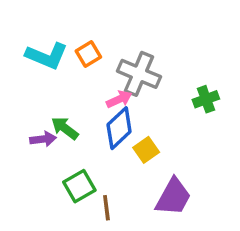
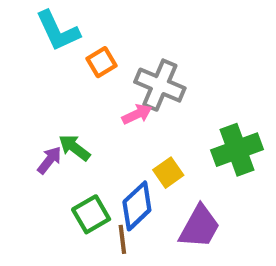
cyan L-shape: (47, 56) -> (58, 31), moved, turned 42
green cross: (206, 99) -> (237, 150), moved, size x1.6
blue diamond: (119, 128) -> (137, 206), moved
purple arrow: (43, 139) -> (49, 160), turned -45

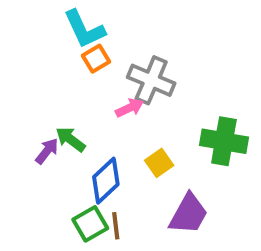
cyan L-shape: (58, 31) -> (84, 29), moved
green cross: (237, 150) -> (224, 141), turned 30
blue diamond: (137, 206) -> (106, 181), moved
green square: (91, 214) -> (90, 224), moved

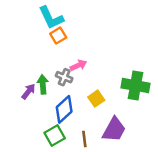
gray cross: (151, 80) -> (64, 77), moved, size x0.6
green arrow: (71, 139) -> (43, 84), turned 48
brown line: (116, 226) -> (84, 139), moved

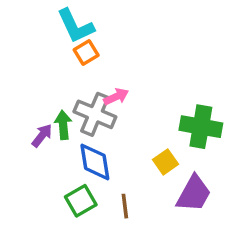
gray cross: (64, 77) -> (95, 114), size x1.6
yellow square: (96, 99) -> (166, 162), moved
blue diamond: (64, 109) -> (95, 162), turned -56
purple trapezoid: (114, 130) -> (194, 194), moved

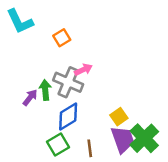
cyan L-shape: (76, 26) -> (20, 21), moved
green cross: (201, 127) -> (144, 138), moved, turned 36
blue diamond: (95, 162) -> (68, 117), turned 68
purple trapezoid: (194, 194) -> (123, 139), moved, turned -48

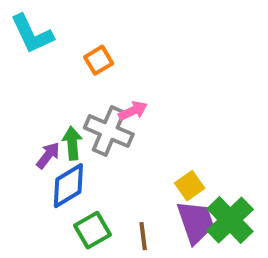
blue diamond: (68, 117) -> (68, 186), moved

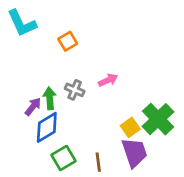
pink arrow: (133, 111) -> (108, 80), moved
gray cross: (109, 131) -> (75, 90), size x0.6
green cross: (230, 220) -> (158, 119), moved

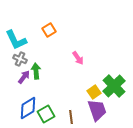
cyan L-shape: (22, 23) -> (16, 40), moved
pink arrow: (108, 80) -> (78, 58), turned 80
gray cross: (75, 90) -> (20, 59), moved
blue diamond: (47, 127) -> (28, 108), moved

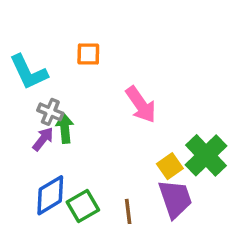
orange square: (49, 30) -> (88, 54), turned 32
pink arrow: (78, 58) -> (141, 105), size x1.5
gray cross: (20, 59) -> (50, 112), moved

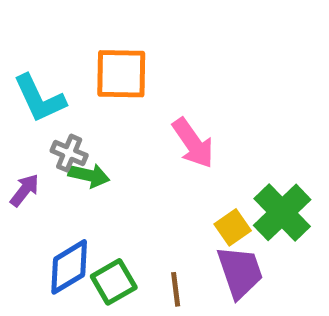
orange square: (88, 54) -> (121, 74), size x1.6
green arrow: (65, 128) -> (89, 175), turned 108
purple arrow: (43, 139) -> (25, 190), moved

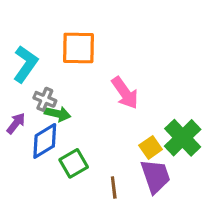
cyan L-shape: (39, 99) -> (26, 64), turned -120
blue diamond: (69, 267) -> (45, 141), moved
green square: (114, 282) -> (74, 163), moved

